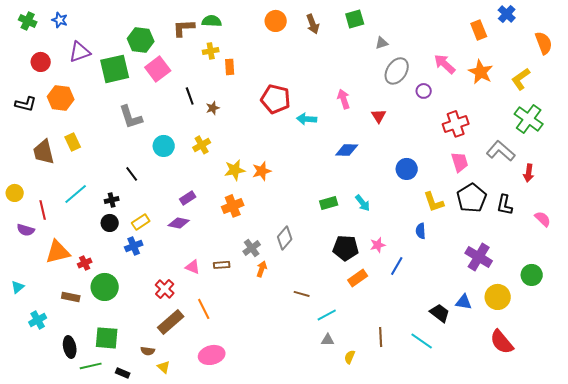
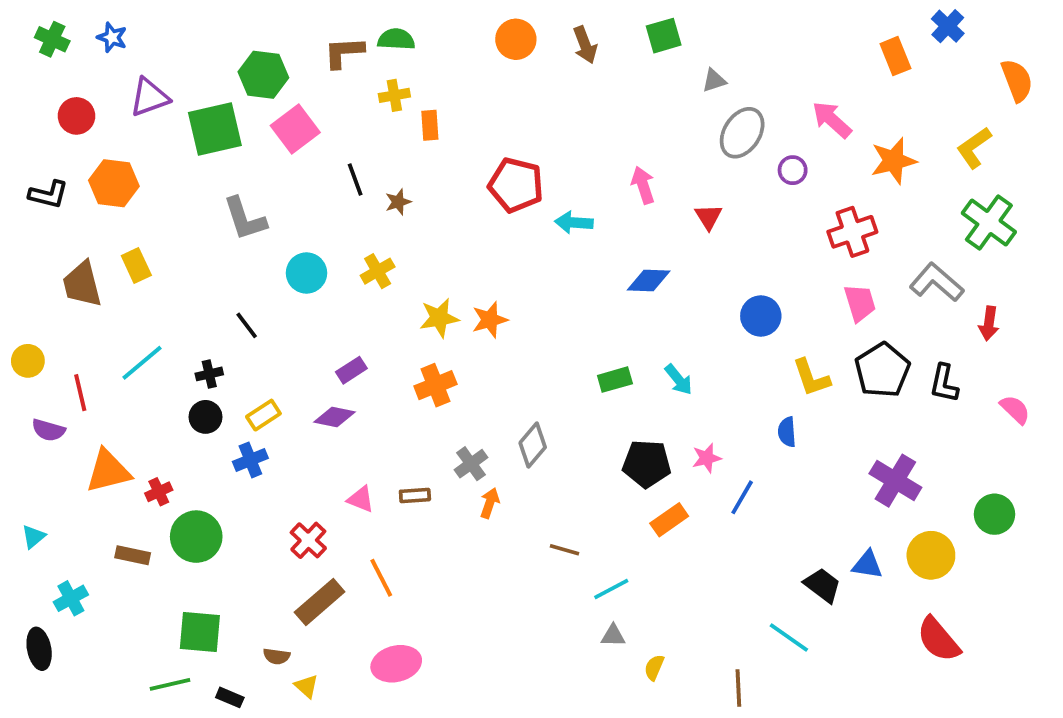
orange star: (481, 72) -> (894, 161), moved, turned 30
brown line: (381, 337) -> (738, 688), moved
black ellipse: (70, 347) -> (39, 649), moved

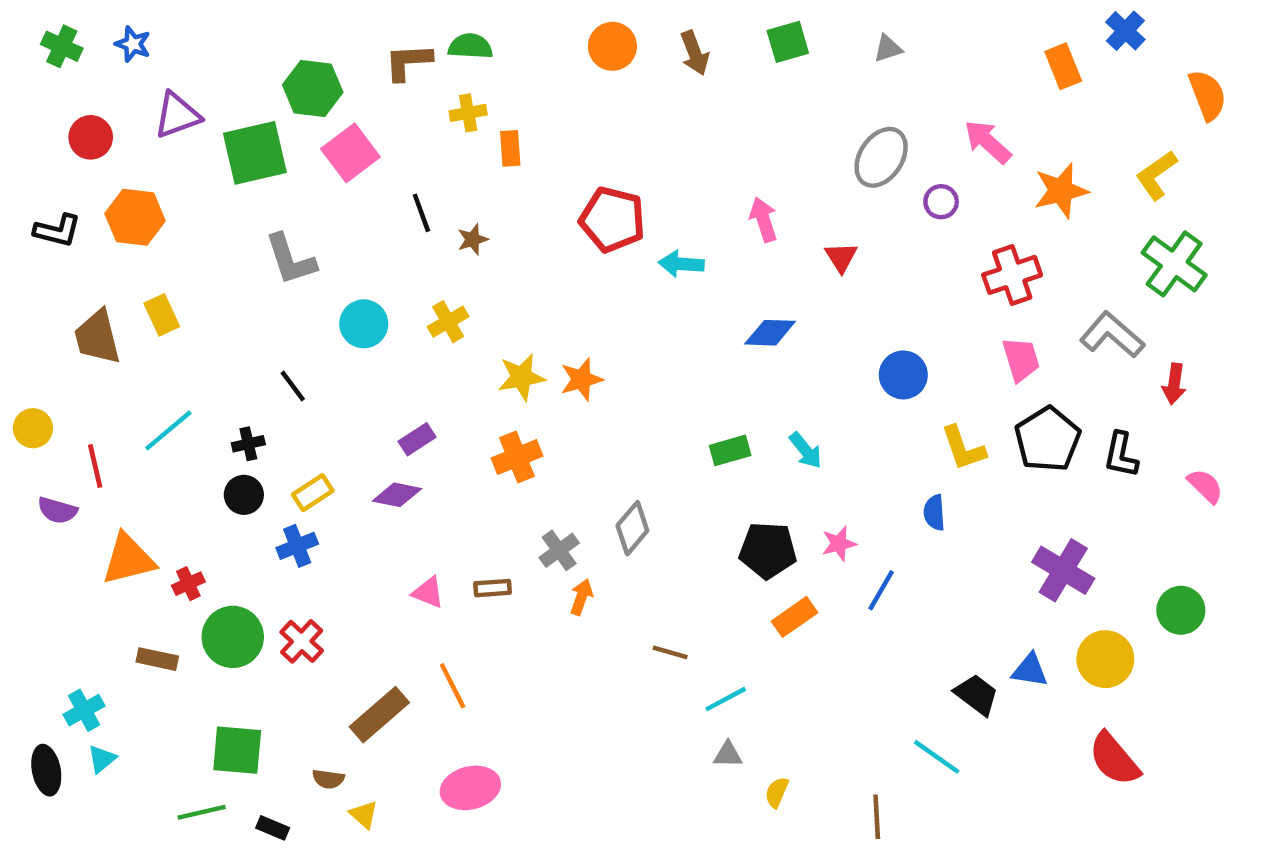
gray triangle: (714, 80) -> (888, 49), moved
cyan triangle: (33, 537) -> (102, 759), moved
red cross: (308, 540) -> (302, 641), moved

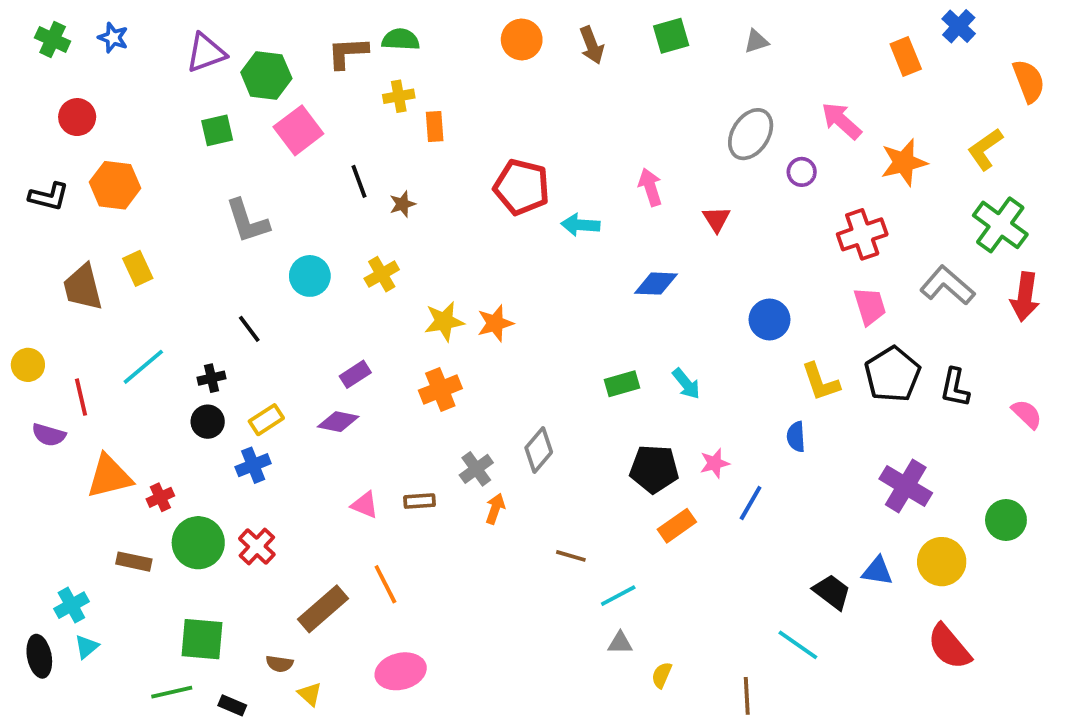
purple triangle: (177, 115) -> (206, 53), moved
green square: (255, 153) -> (217, 130), size x0.6
red arrow: (1174, 384) -> (1025, 297), moved, size x1.4

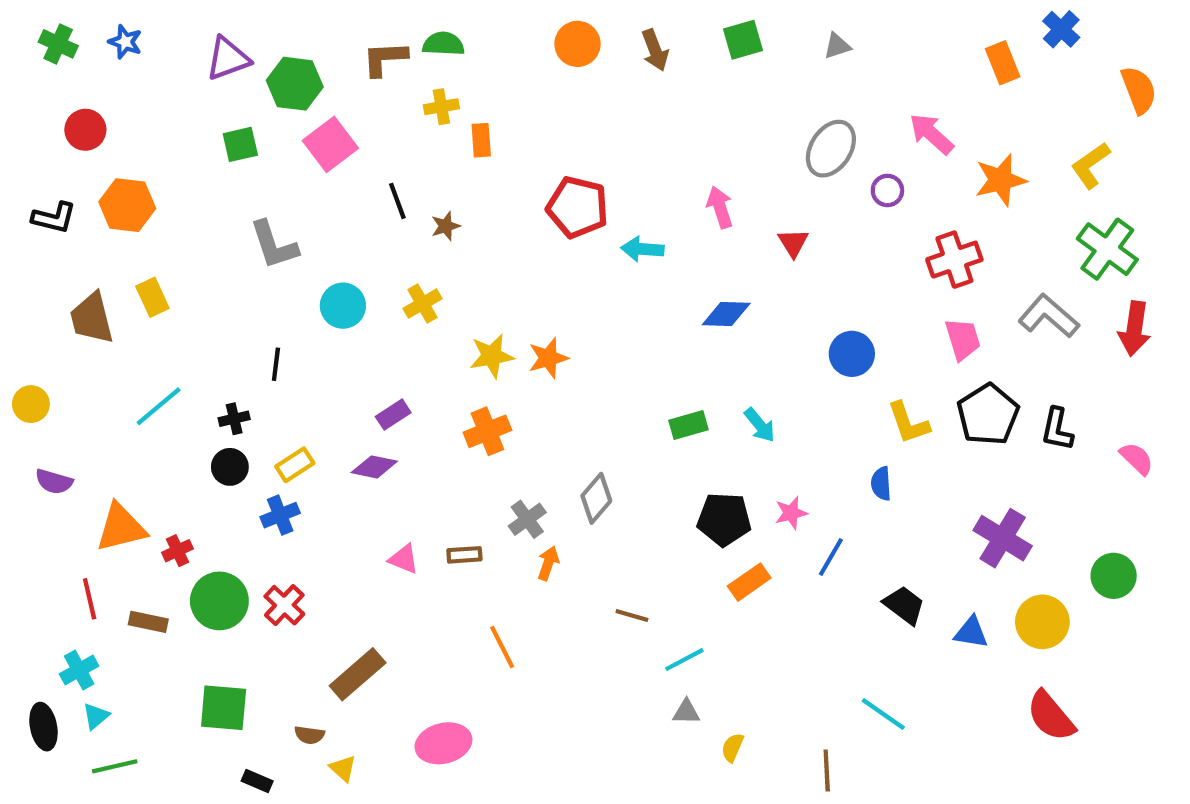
black line: (249, 329) -> (276, 364), turned 44
red line: (81, 397) -> (90, 599), moved
orange line: (385, 584) -> (502, 647), moved
black trapezoid: (832, 592) -> (904, 605), moved
green line: (172, 692) -> (115, 766), moved

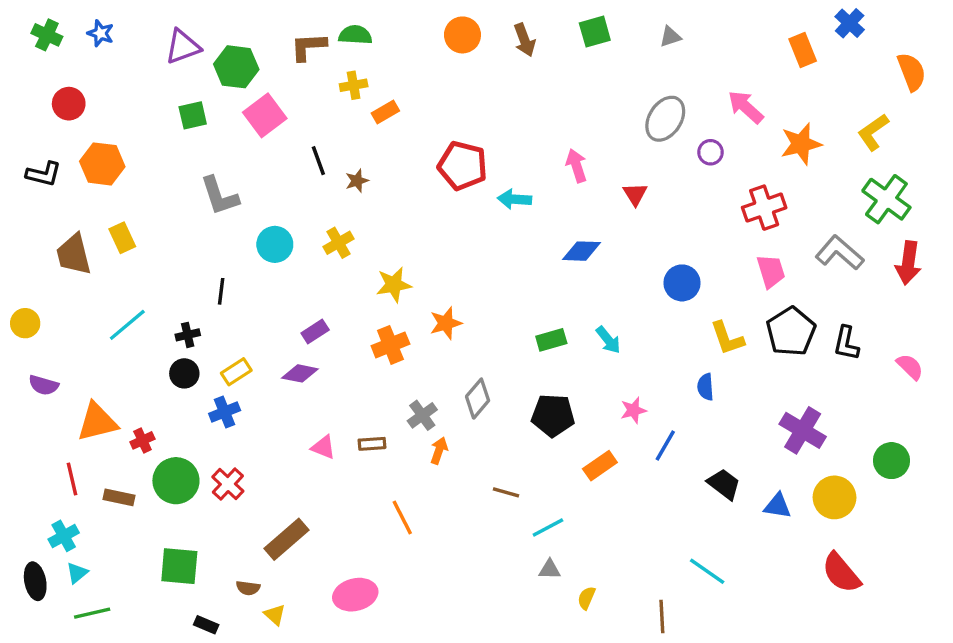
orange rectangle: (481, 140) -> (385, 112), turned 64
orange star: (548, 358) -> (446, 323), moved
black pentagon: (724, 519) -> (553, 415), moved

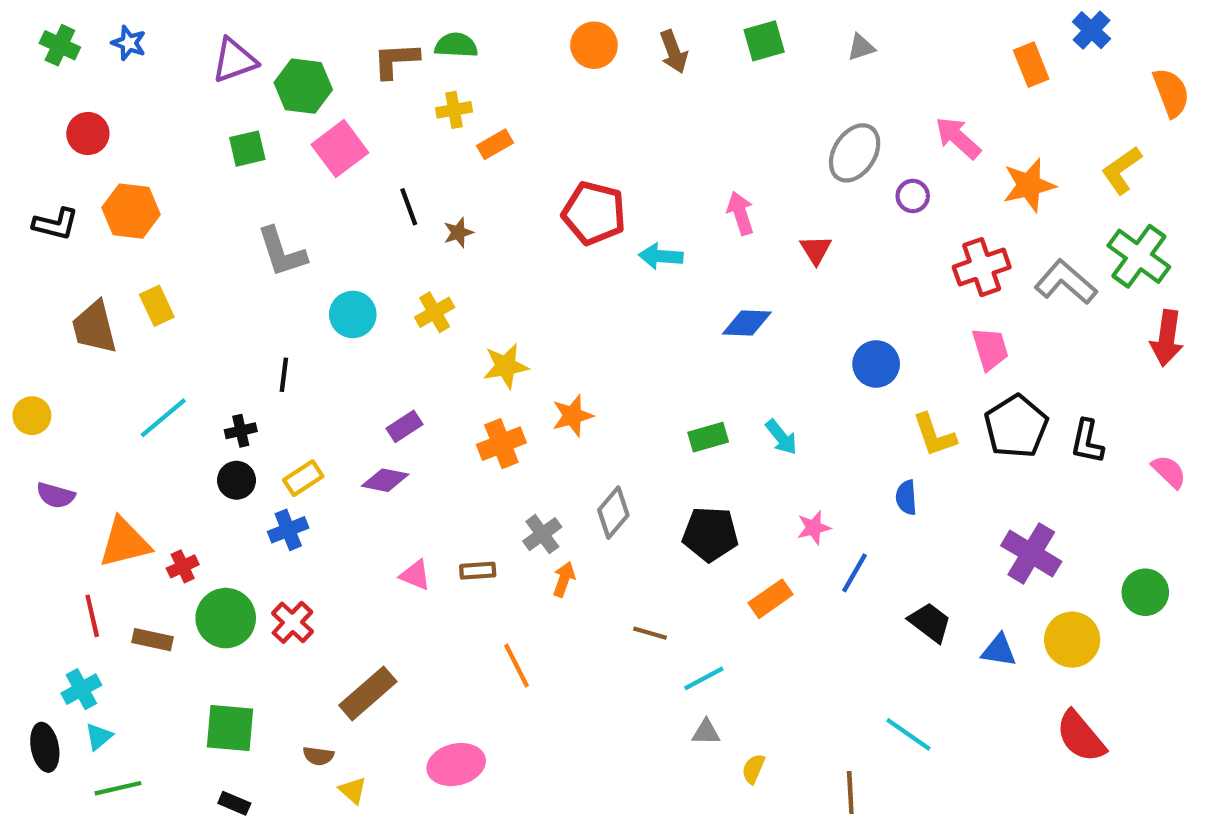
gray L-shape: (840, 253) -> (1066, 282), moved
black rectangle: (206, 625) -> (234, 803), moved

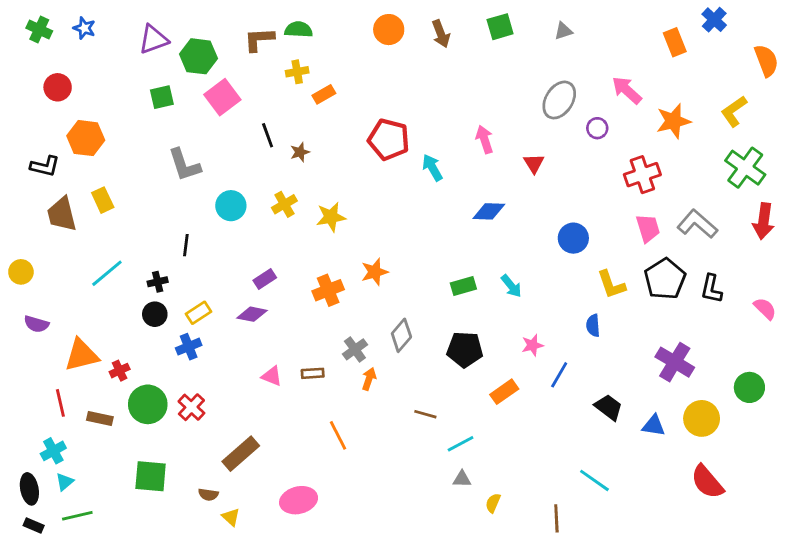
black L-shape: (56, 224) -> (45, 166), moved
cyan arrow: (661, 256) -> (432, 168), turned 56
gray L-shape: (1066, 282) -> (697, 224), moved
yellow star: (506, 366) -> (331, 217), moved
black rectangle: (234, 803) -> (34, 526), moved

